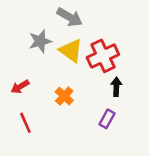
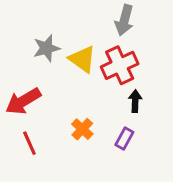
gray arrow: (70, 17) -> (124, 20), moved, turned 75
red arrow: (20, 87) -> (23, 101), size x1.6
orange cross: (64, 96) -> (82, 129), moved

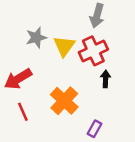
yellow triangle: (82, 59) -> (64, 46), turned 30
orange cross: (82, 129) -> (64, 101), size x1.6
purple rectangle: (124, 138) -> (95, 129), moved

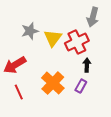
gray arrow: (97, 16) -> (93, 17), moved
purple rectangle: (95, 129) -> (81, 86), moved

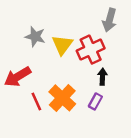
gray star: (30, 31) -> (35, 37), turned 30
red line: (19, 92) -> (36, 101), moved

